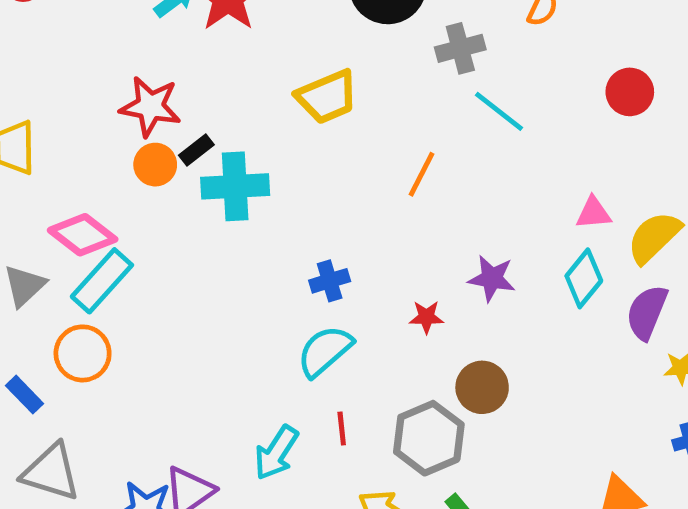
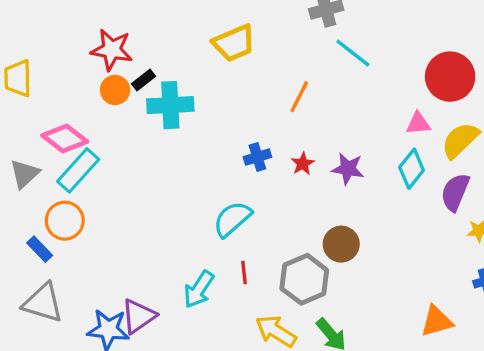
red circle: (630, 92) -> (450, 77), moved, size x1.5
blue cross: (330, 281) -> (257, 157), moved
red star: (426, 317) -> (303, 164), moved, turned -30
blue rectangle: (24, 395) -> (40, 249), moved

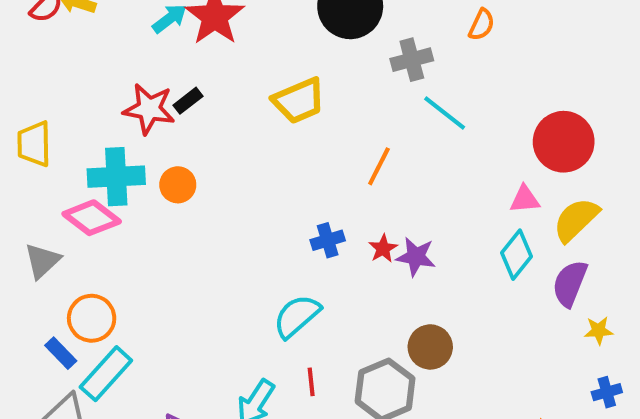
black rectangle: (144, 80) -> (188, 101), moved
orange circle: (115, 90) -> (178, 185), moved
cyan cross: (170, 105) -> (116, 177), moved
purple star: (348, 169) -> (416, 257), moved
cyan rectangle: (78, 170) -> (106, 374), moved

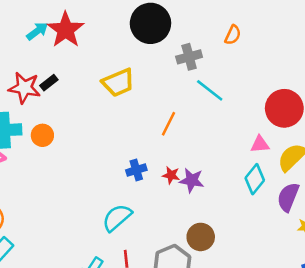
red star: (383, 248) -> (171, 175), turned -30

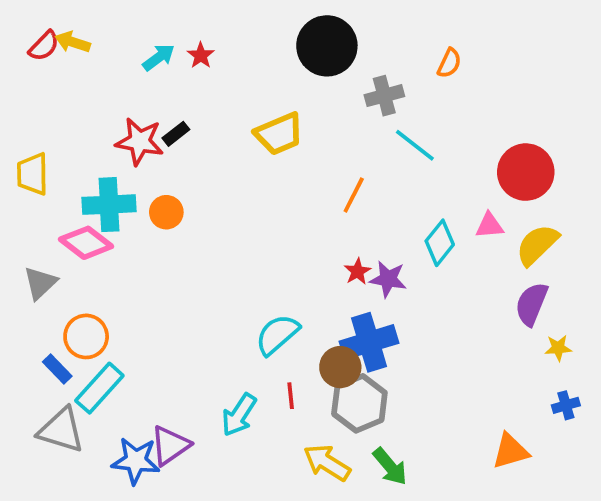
red star: (66, 30) -> (201, 55), size x0.5
blue cross: (136, 170) -> (369, 342), moved, size x1.8
red star: (171, 175) -> (358, 271), turned 30
cyan diamond: (255, 179) -> (440, 243), moved
brown circle: (201, 237) -> (340, 367), moved

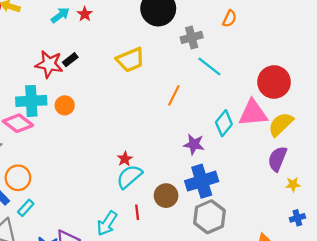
pink triangle: (489, 226) -> (253, 113), size x1.8
red star: (358, 271) -> (125, 159), moved
blue cross: (369, 342) -> (202, 181), moved
cyan rectangle: (99, 388) -> (26, 208), size x0.6
gray hexagon: (359, 403) -> (209, 217), moved

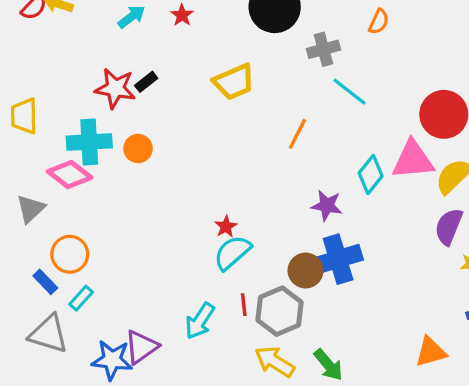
red star: (85, 14) -> (182, 15), moved
brown circle: (166, 196) -> (306, 270), moved
gray hexagon: (209, 217) -> (280, 311), moved

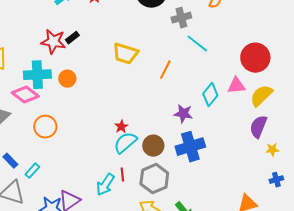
yellow trapezoid: (234, 82) -> (125, 54), moved, turned 40
pink triangle: (413, 160) -> (236, 86), size x0.7
orange circle: (70, 254) -> (45, 127), moved
brown circle: (306, 270) -> (153, 146), moved
red line: (244, 305) -> (122, 175), moved

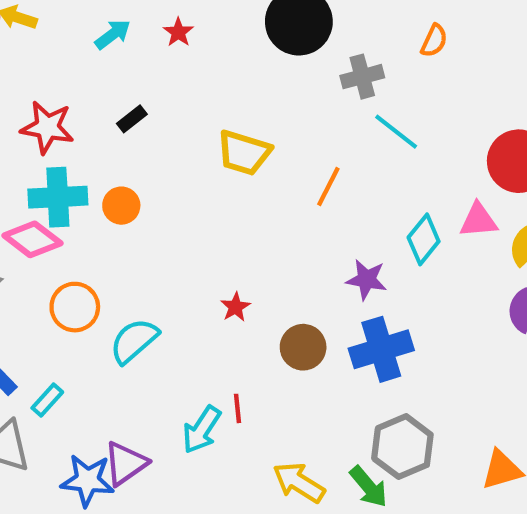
red star: (53, 42) -> (47, 127), moved
cyan semicircle: (125, 143) -> (134, 341), moved
gray hexagon: (154, 179) -> (402, 447), moved

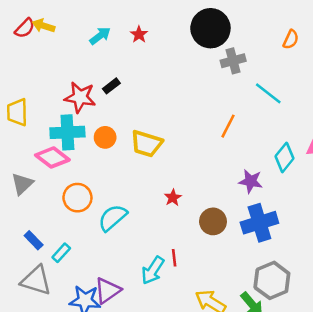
gray cross: (362, 77) -> (233, 61), moved
red star: (47, 127) -> (80, 97), moved
yellow trapezoid: (244, 153) -> (147, 144), moved

